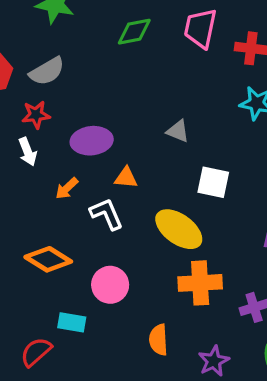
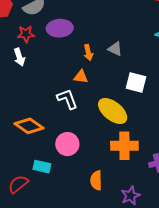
purple ellipse: (92, 141) -> (60, 28), moved
orange arrow: (67, 188) -> (88, 53), moved, turned -63

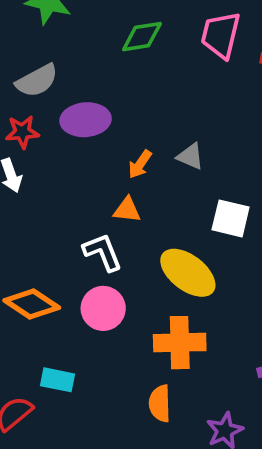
orange arrow: (88, 53) -> (140, 164), turned 49
pink circle: (67, 144) -> (103, 308), moved
orange cross: (124, 146) -> (180, 343), moved

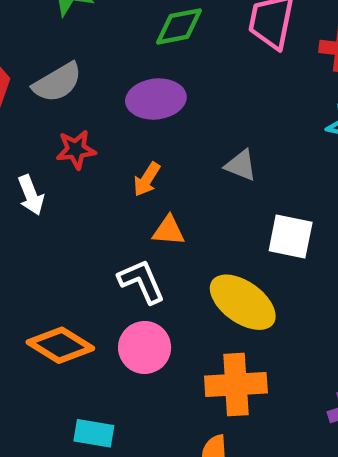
purple ellipse: (86, 120) -> (156, 99), moved
red star: (22, 132) -> (76, 150), moved
orange arrow: (140, 164) -> (147, 179), moved

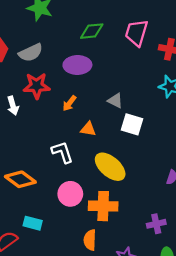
red star: (76, 150) -> (37, 86), size x1.4
orange triangle: (169, 231) -> (88, 129), moved
white square: (291, 237) -> (132, 124), moved
pink circle: (145, 347) -> (70, 194), moved

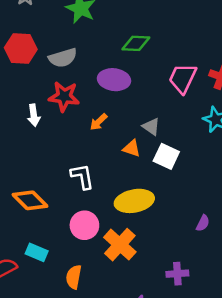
pink trapezoid: (136, 33) -> (183, 78), moved
orange triangle: (88, 129) -> (132, 148), moved
yellow ellipse: (110, 167) -> (134, 201), turned -60
orange cross: (103, 206) -> (120, 245), turned 32
orange semicircle: (90, 240) -> (74, 277), moved

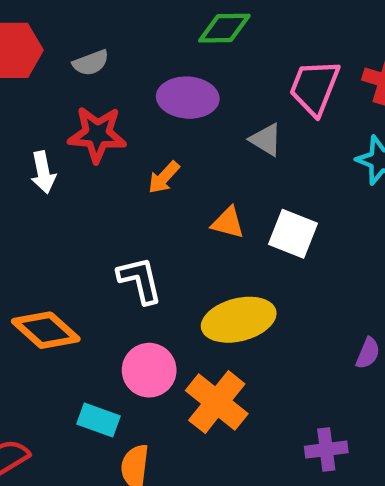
gray semicircle: (63, 58) -> (91, 63), size x0.7
gray triangle: (151, 127) -> (266, 140), moved
cyan rectangle: (37, 252) -> (98, 420), moved

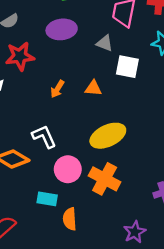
orange arrow: (164, 177) -> (57, 89), moved
white square: (293, 234) -> (127, 67), moved
white L-shape: (140, 280) -> (44, 136), moved

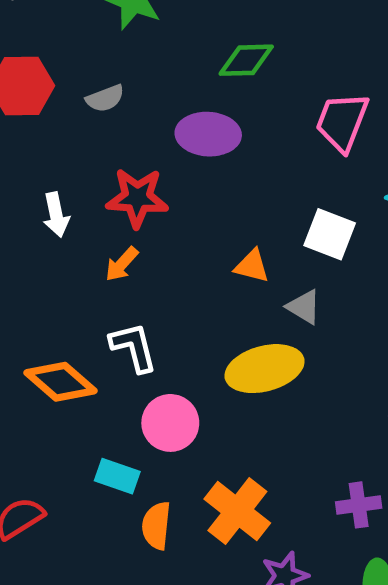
gray triangle: (105, 43) -> (304, 307), moved
red star: (20, 56) -> (137, 198), moved
orange arrow: (57, 89) -> (122, 264), moved
orange cross: (105, 179) -> (237, 511), moved

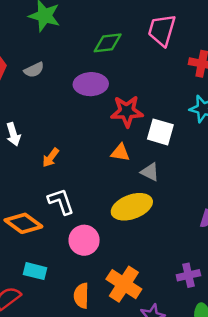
pink trapezoid: (342, 122) -> (162, 30), moved
red star: (137, 198) -> (127, 111), moved
cyan rectangle: (117, 476) -> (35, 271), moved

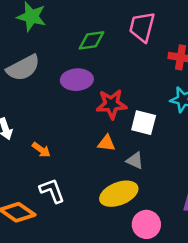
gray semicircle: (34, 70) -> (23, 68), size x1.8
orange arrow: (51, 158) -> (41, 150), turned -90
pink circle: (84, 240) -> (146, 224), moved

